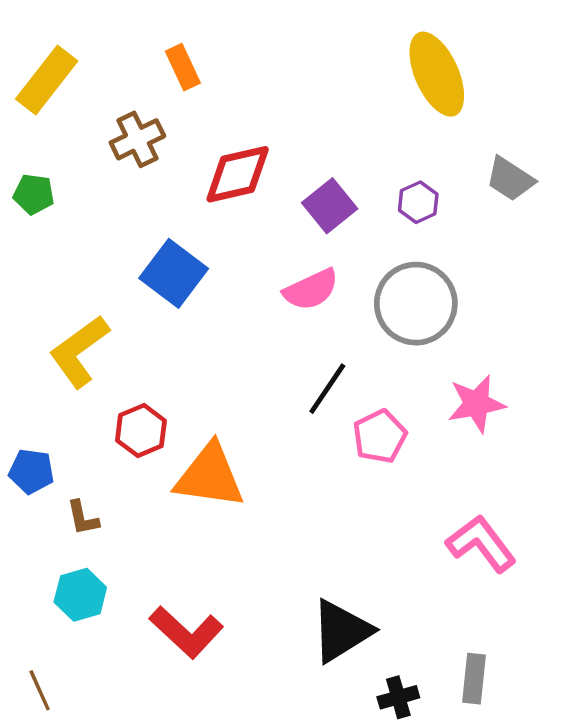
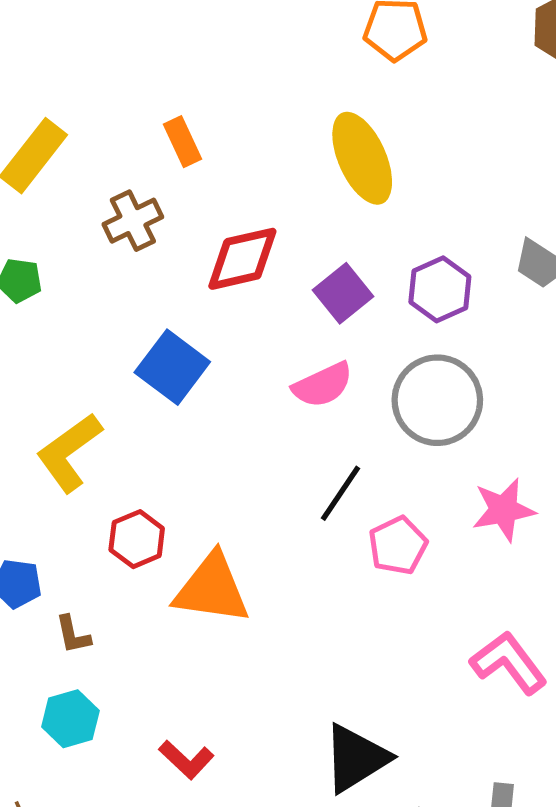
yellow ellipse: (437, 74) -> (362, 158), moved
purple hexagon: (418, 202) -> (440, 289), size x1.4
red L-shape: (186, 632) -> (186, 760), size x0.7

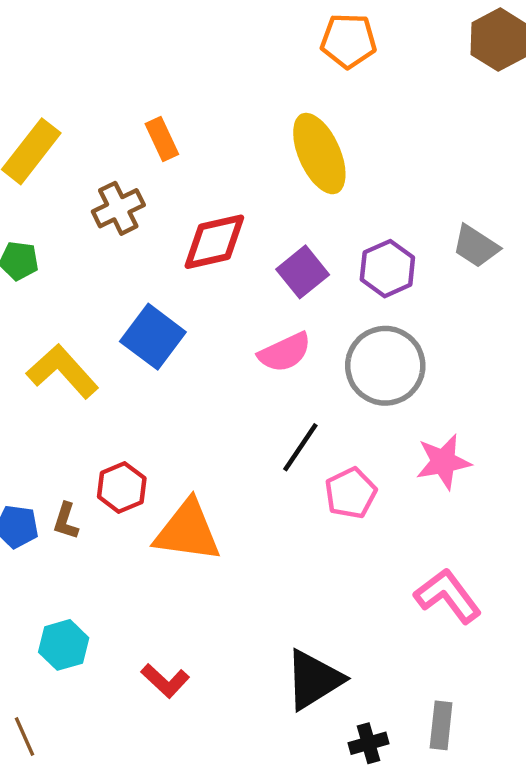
yellow L-shape: (69, 452) -> (62, 371), moved, turned 84
brown L-shape: (73, 635) -> (66, 521), moved, turned 30

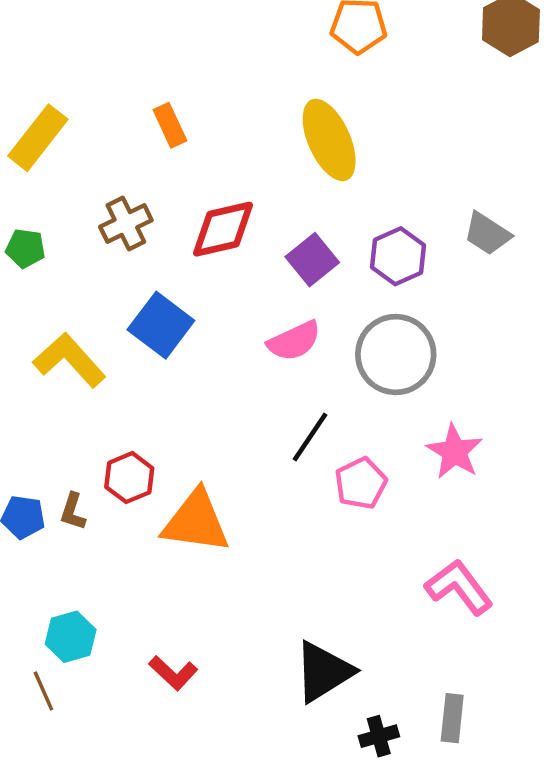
brown cross: (118, 208) -> (126, 223), moved
pink star: (443, 462) -> (454, 452), turned -30
brown line: (24, 737) -> (43, 691), moved

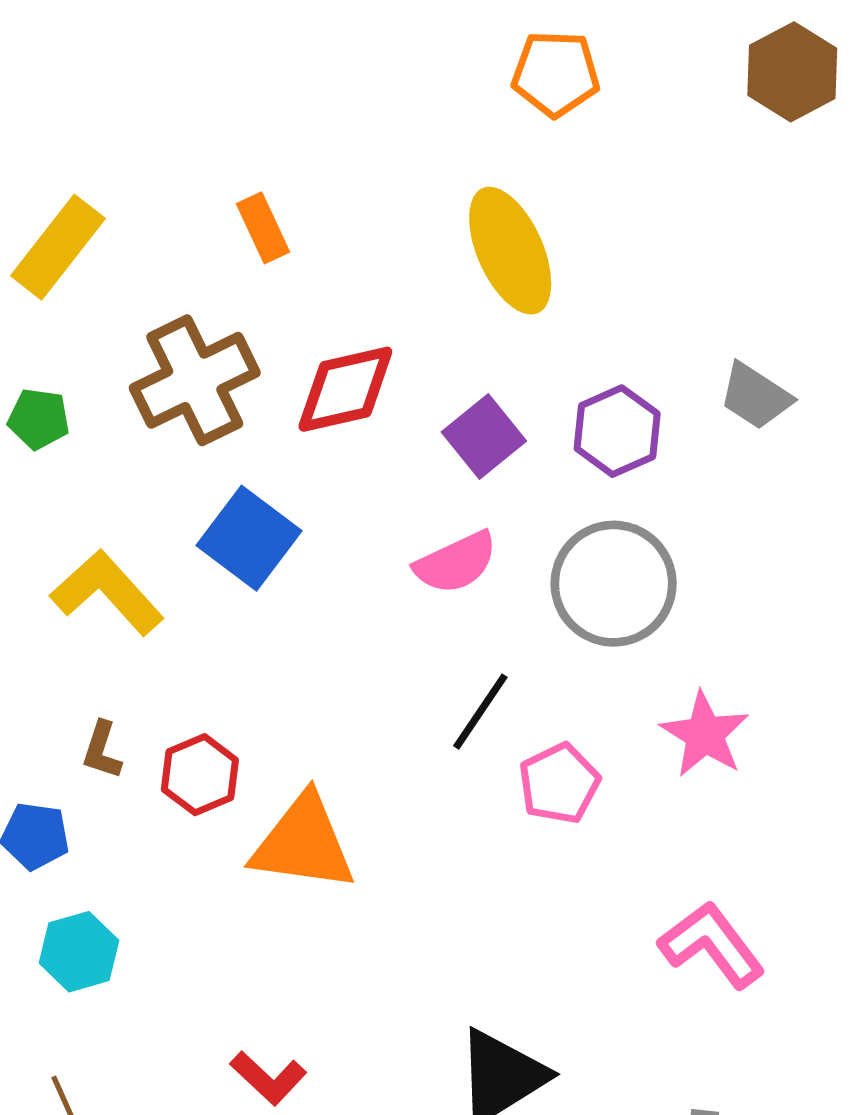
brown cross: (126, 223) -> (195, 380), size x1.5
brown L-shape: (73, 511) -> (102, 750), moved
cyan hexagon: (71, 637) -> (79, 952), moved

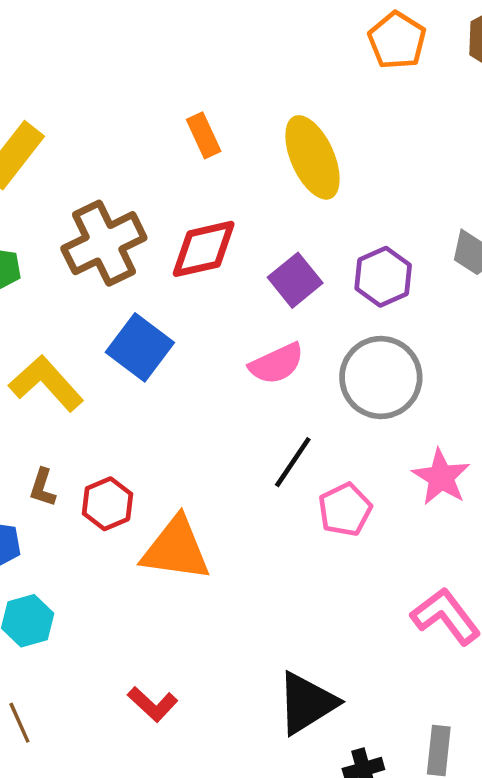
orange pentagon: (556, 74) -> (397, 40), moved, turned 30
orange rectangle: (263, 228) -> (204, 135), moved

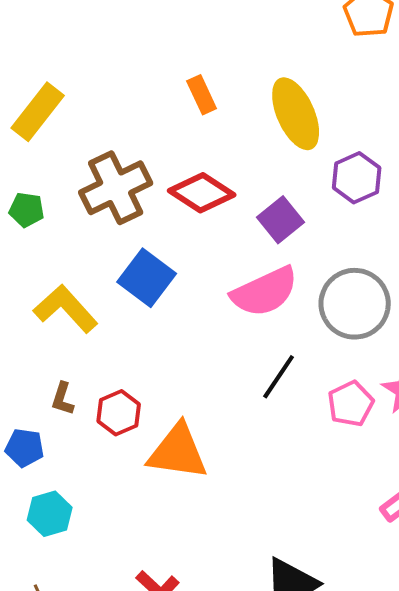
red diamond: (204, 249) -> (202, 193), turned 46
purple hexagon: (383, 277) -> (357, 178), moved
pink semicircle: (277, 364) -> (265, 292), size x1.4
pink pentagon: (345, 510) -> (351, 404), moved

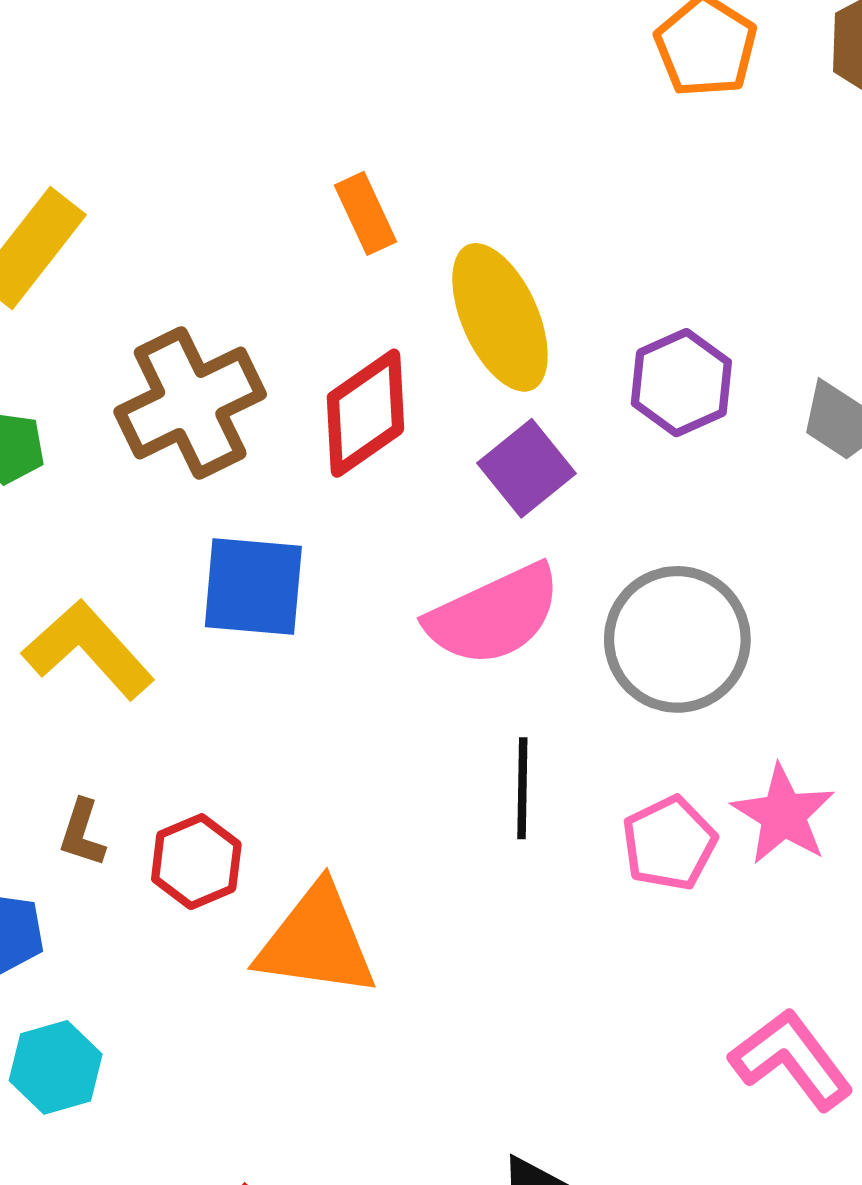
yellow ellipse: (296, 114) -> (500, 317), moved
red diamond: (202, 193) -> (365, 413), turned -68
blue square: (147, 278) -> (253, 586), turned -32
black line: (279, 377) -> (522, 788), turned -33

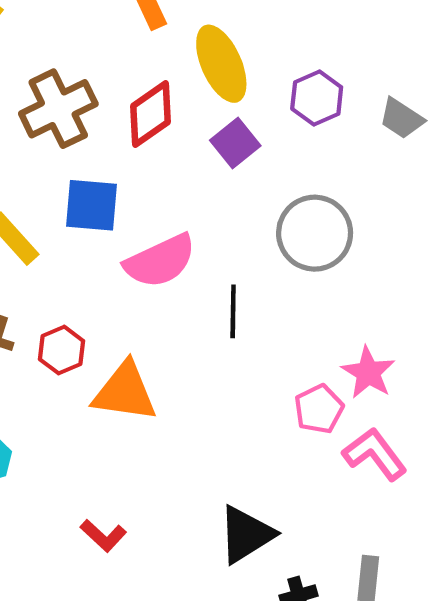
pink semicircle: (494, 615) -> (160, 261), moved
pink star: (783, 815) -> (368, 373), moved
pink pentagon: (669, 843) -> (319, 409), moved

